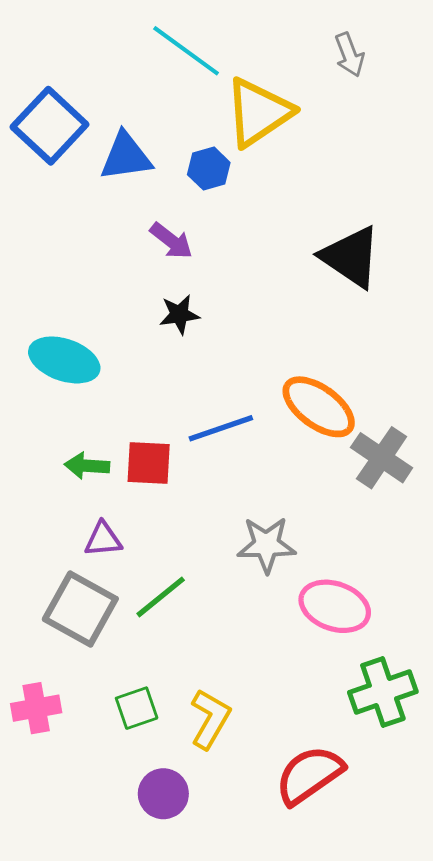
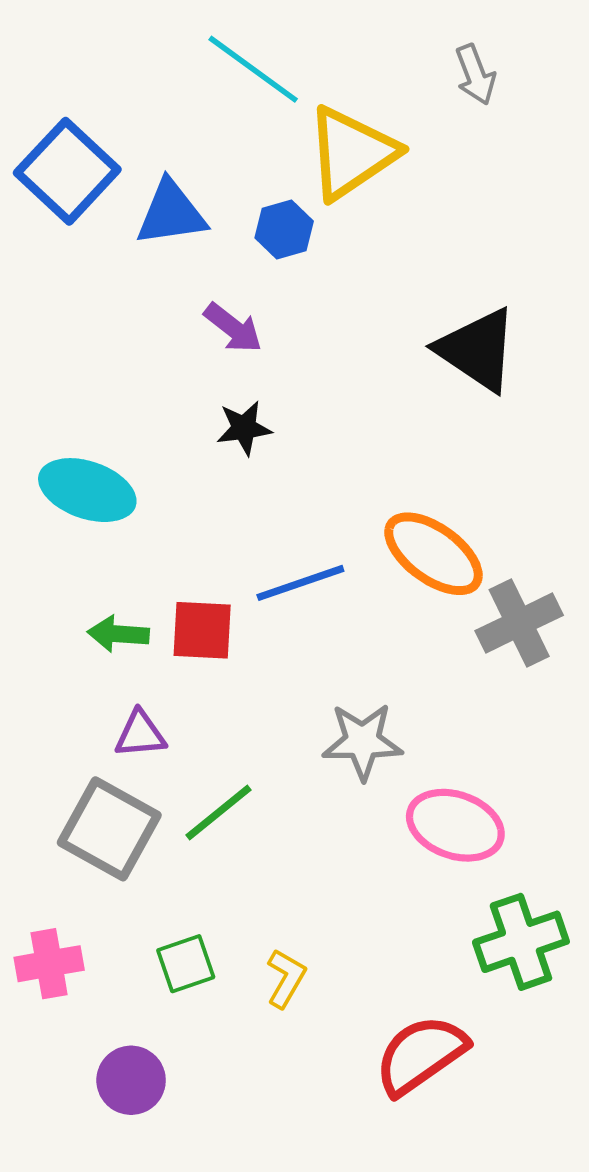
gray cross: (382, 458) -> (519, 623), turned 30
yellow L-shape: (210, 719) -> (286, 978), size x0.7
purple circle: (163, 794) -> (131, 1080), moved

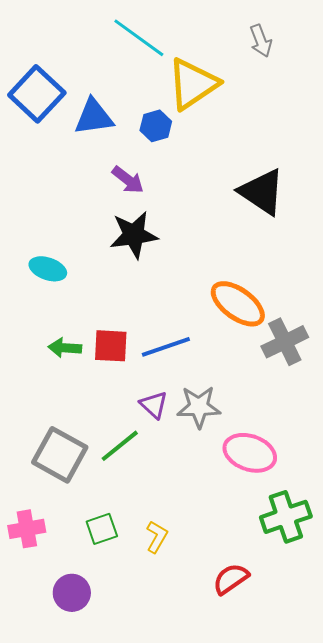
black star: (244, 428) -> (134, 235), size x1.6
cyan ellipse: (87, 490) -> (48, 269), size x0.7
blue line: (300, 583) -> (166, 347), moved
purple triangle: (140, 734) -> (154, 405), moved, turned 48
red semicircle: (421, 1055) -> (231, 579), size x0.7

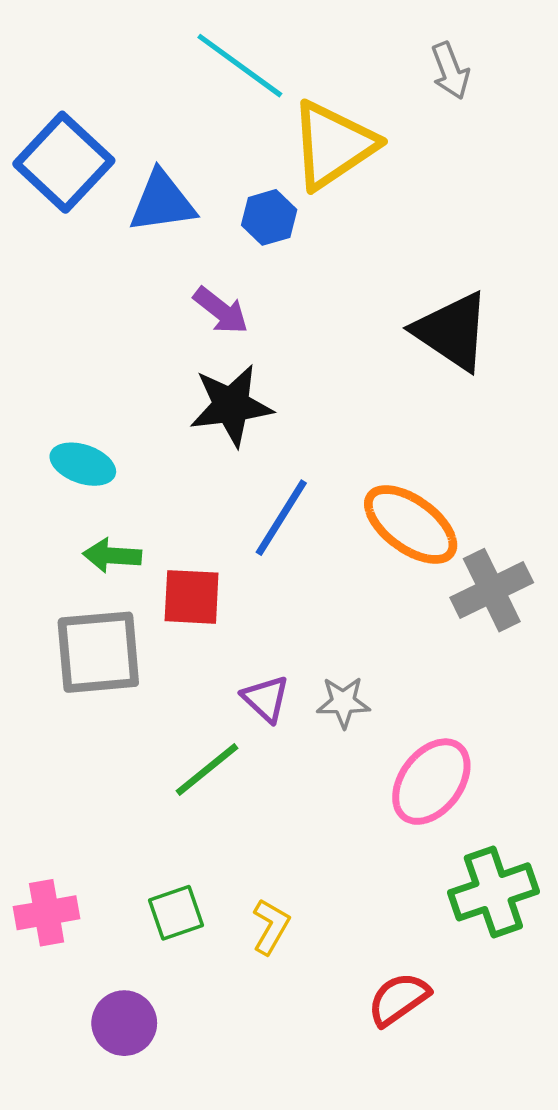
blue line: (166, 347) -> (281, 518), moved, turned -39
green arrow: (65, 348) -> (112, 556), moved
gray star: (199, 407) -> (343, 702), size x0.7
pink ellipse: (250, 453) -> (431, 782), turned -72
gray square: (60, 455) -> (98, 652), moved, turned -34

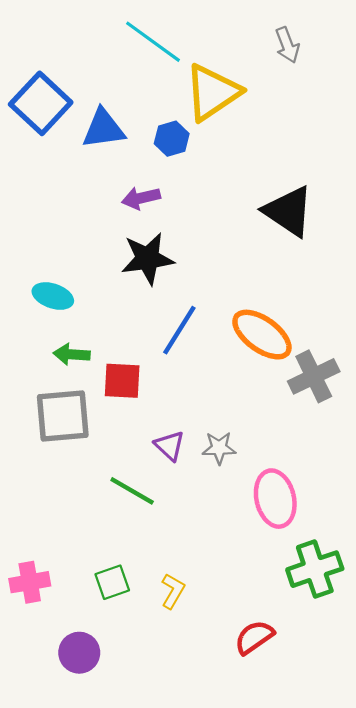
purple arrow: (221, 311) -> (141, 198), turned 129
green line: (207, 769) -> (132, 491), turned 69
pink ellipse: (431, 782) -> (275, 499), turned -50

